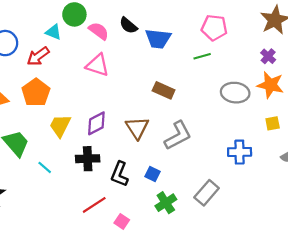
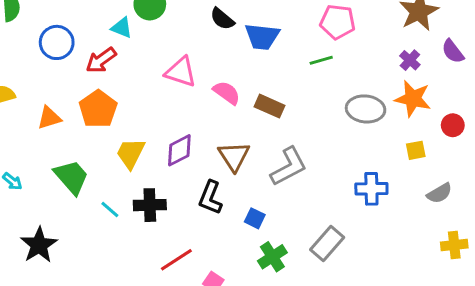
pink semicircle: (99, 31) -> (227, 93), moved
black cross: (88, 159) -> (150, 205), moved
black L-shape: (120, 174) -> (210, 198), moved

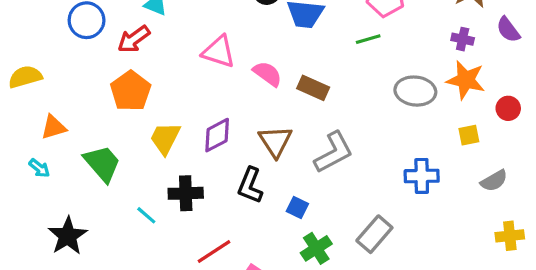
purple cross: (410, 60) -> (463, 39), turned -30
orange triangle: (49, 118) -> (53, 127), moved
cyan line: (110, 209) -> (146, 215), moved

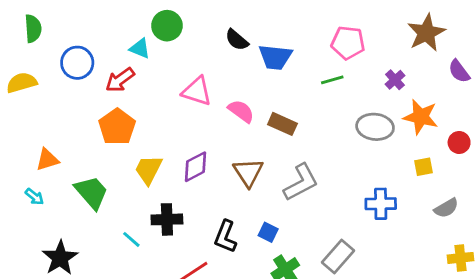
purple cross: (463, 39) -> (395, 80), moved, turned 36
yellow semicircle: (25, 77) -> (22, 83), moved
black L-shape: (250, 185) -> (225, 237), moved

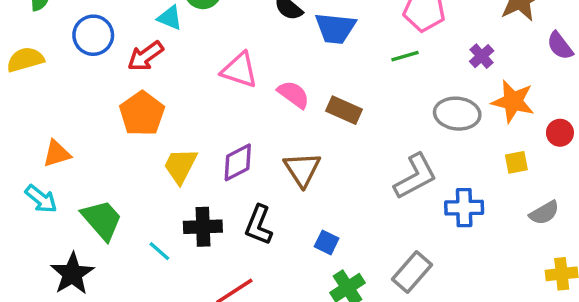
gray L-shape: (301, 182) -> (415, 176), moved
green trapezoid: (91, 192) -> (102, 220), moved
cyan arrow: (34, 197) -> (41, 199), size x1.4
black L-shape: (225, 237) -> (259, 225), moved

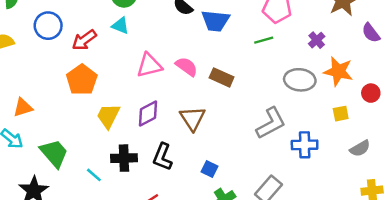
cyan triangle: (170, 18) -> (120, 26), moved
pink triangle: (240, 70) -> (149, 65), moved, turned -32

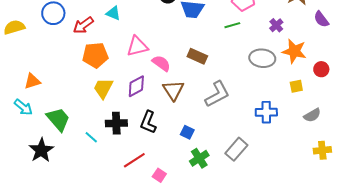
pink semicircle: (187, 67) -> (161, 63), moved
orange pentagon: (82, 80) -> (95, 55), moved, turned 30
gray L-shape: (271, 123) -> (217, 94), moved

